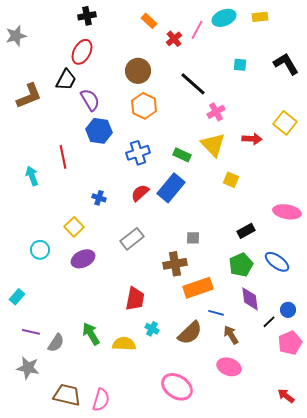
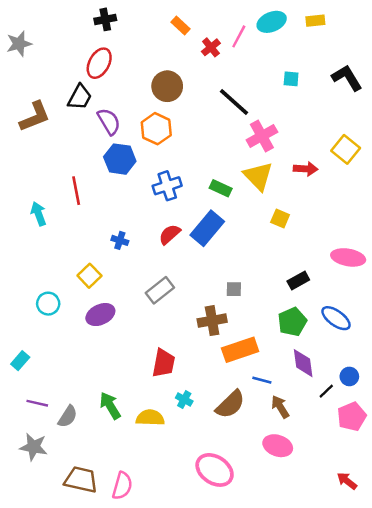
orange hexagon: (144, 106) -> (156, 129), moved
pink cross: (216, 112) -> (262, 136), size x1.4

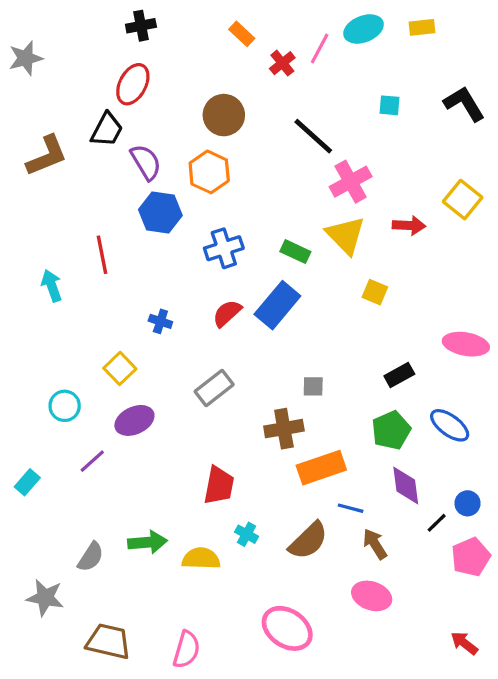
purple line: (37, 403) -> (92, 461), moved, turned -55
green arrow: (110, 406) -> (147, 542), turned 116
pink semicircle: (122, 486) -> (186, 650), moved

